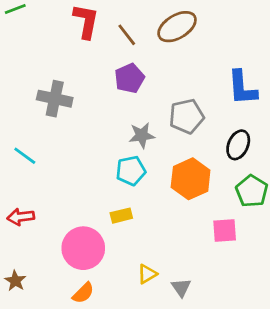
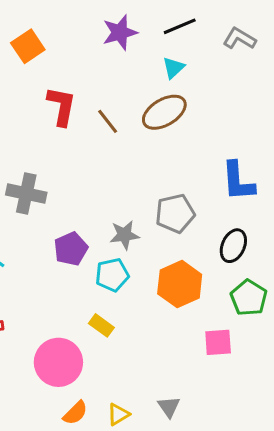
purple pentagon: (129, 78) -> (71, 249), moved
yellow rectangle: (121, 216) -> (101, 325), turned 50
yellow triangle: (147, 274) -> (118, 414), moved
orange semicircle: (83, 293) -> (75, 413), moved

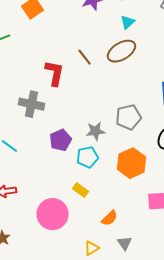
red L-shape: (62, 106) -> (55, 73), moved
orange semicircle: (75, 413) -> (110, 218), moved

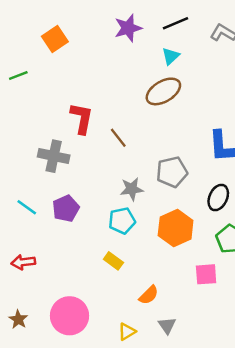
brown line: (85, 57) -> (118, 138), moved
purple pentagon: (61, 140) -> (66, 208), moved
pink circle: (53, 214) -> (70, 316), moved

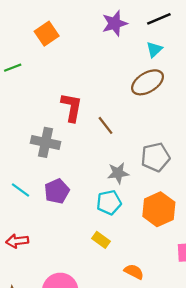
orange semicircle: (149, 295) -> (134, 272), turned -108

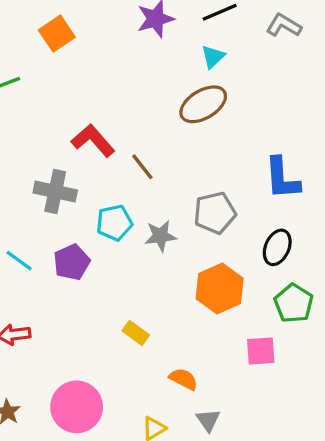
red L-shape: (72, 107) -> (93, 140), turned -52
cyan pentagon: (109, 202) -> (114, 223), moved

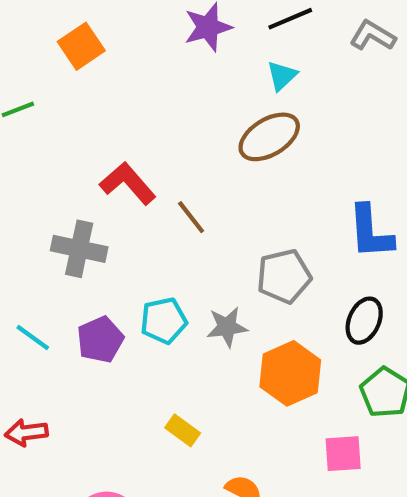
cyan pentagon: (114, 223) -> (164, 321), moved
gray star: (160, 236) -> (227, 327), moved

